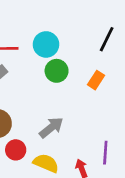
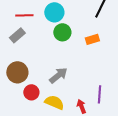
orange rectangle: (96, 80) -> (92, 39), turned 40

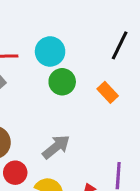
orange rectangle: (92, 39) -> (108, 92), turned 64

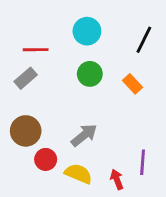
cyan circle: (50, 51) -> (87, 31), moved

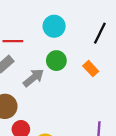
gray arrow: (84, 135) -> (33, 78), moved

